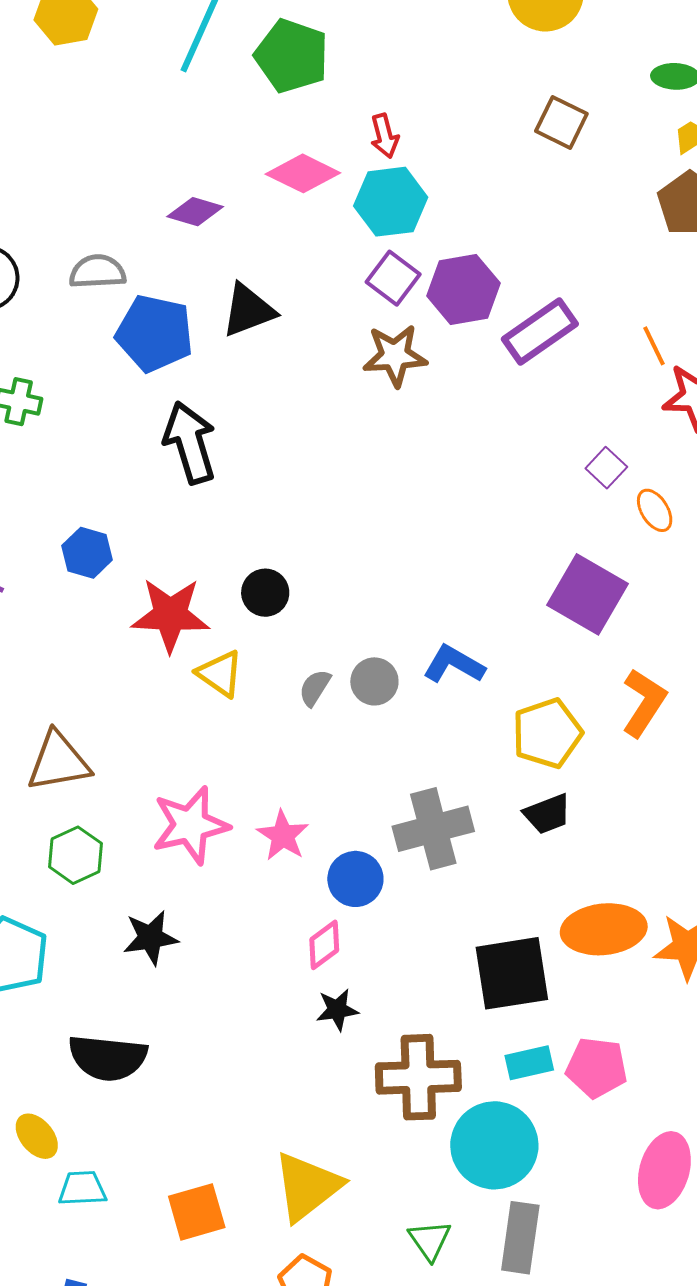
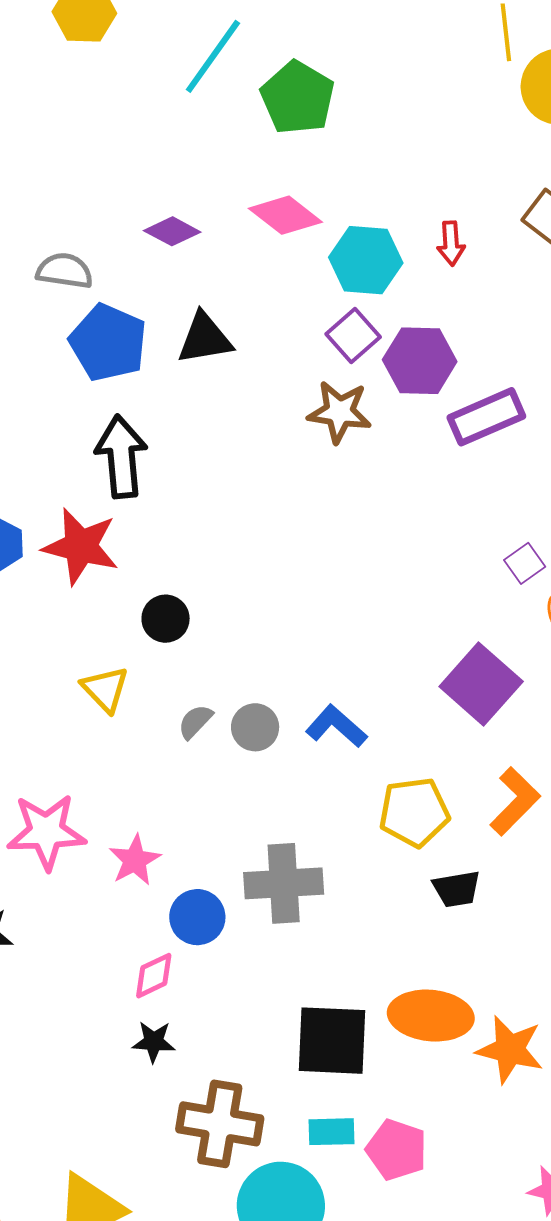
red arrow: (385, 136) -> (451, 243), moved
red star: (170, 615) -> (81, 546), moved
black trapezoid: (547, 814) -> (457, 889), moved

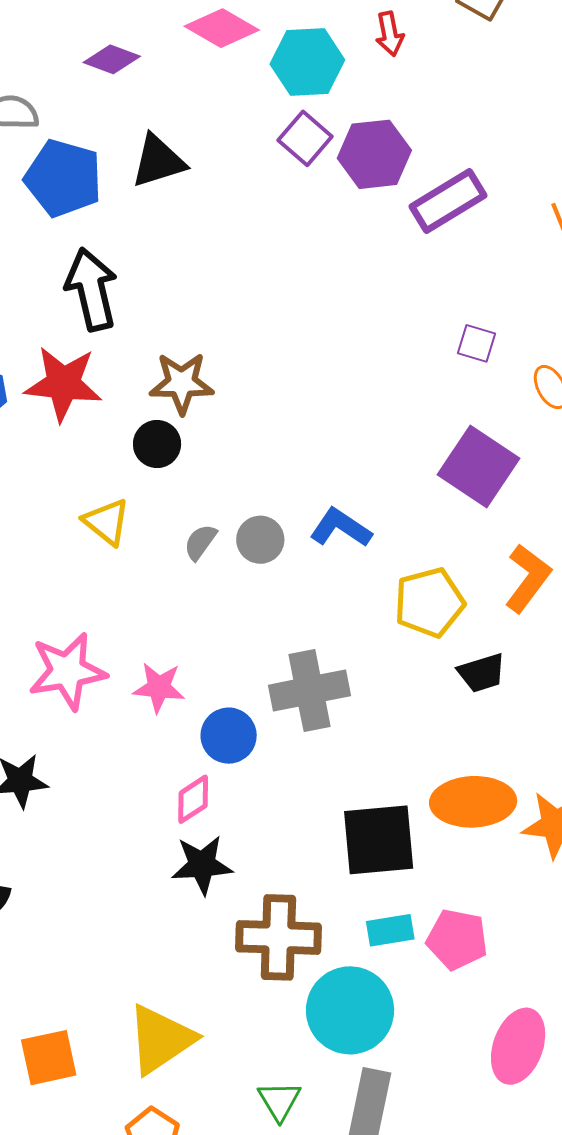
brown star: (339, 412) -> (182, 383), moved
purple square: (525, 563) -> (476, 343), moved, turned -30
pink star: (135, 860) -> (159, 688), turned -30
black star: (154, 1042) -> (202, 865), size x1.4

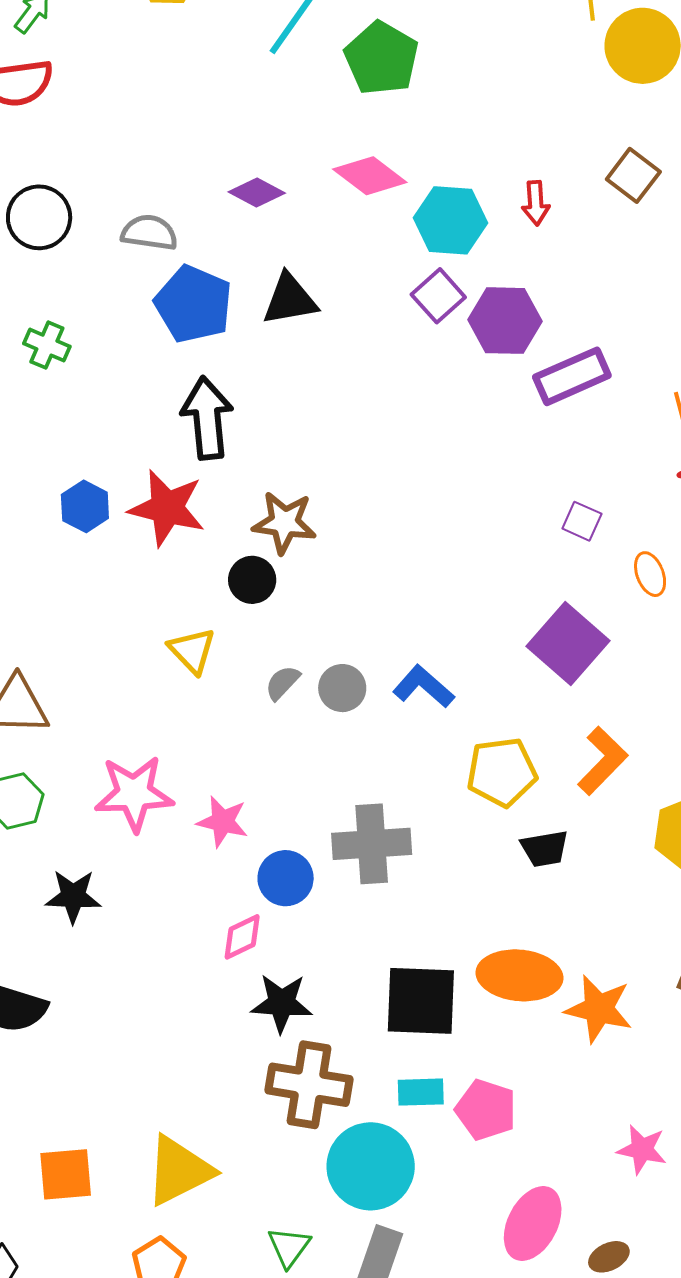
black star: (202, 865) -> (282, 1003), moved

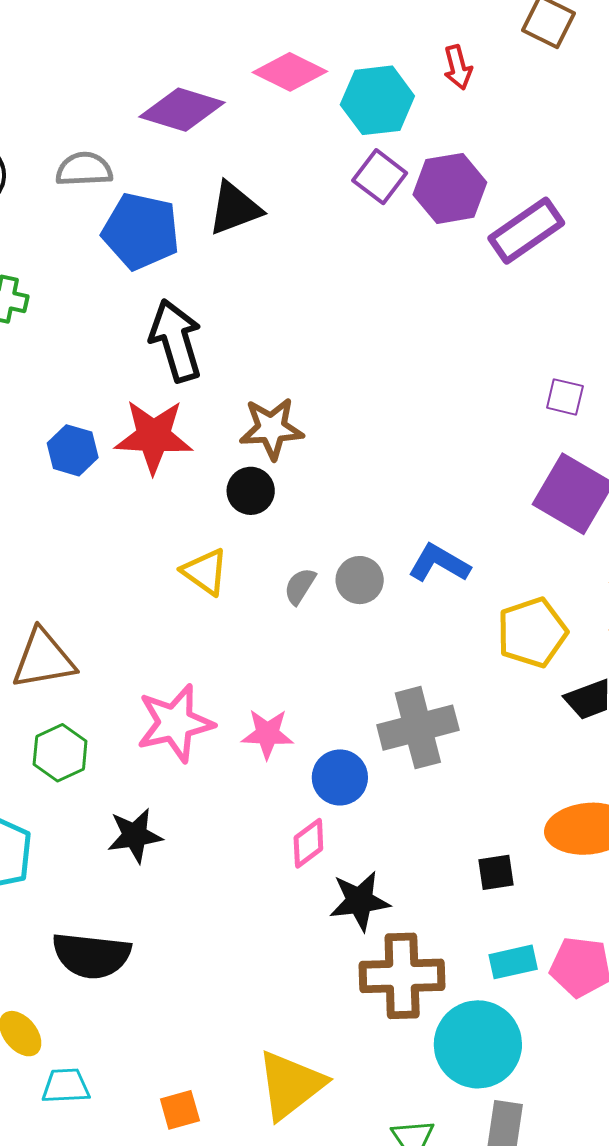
purple diamond: (257, 192) -> (182, 110), size x1.5
purple square: (582, 521) -> (565, 397), moved
black square: (421, 1001) -> (496, 872), size x0.5
orange square: (66, 1174) -> (180, 1110), size x0.7

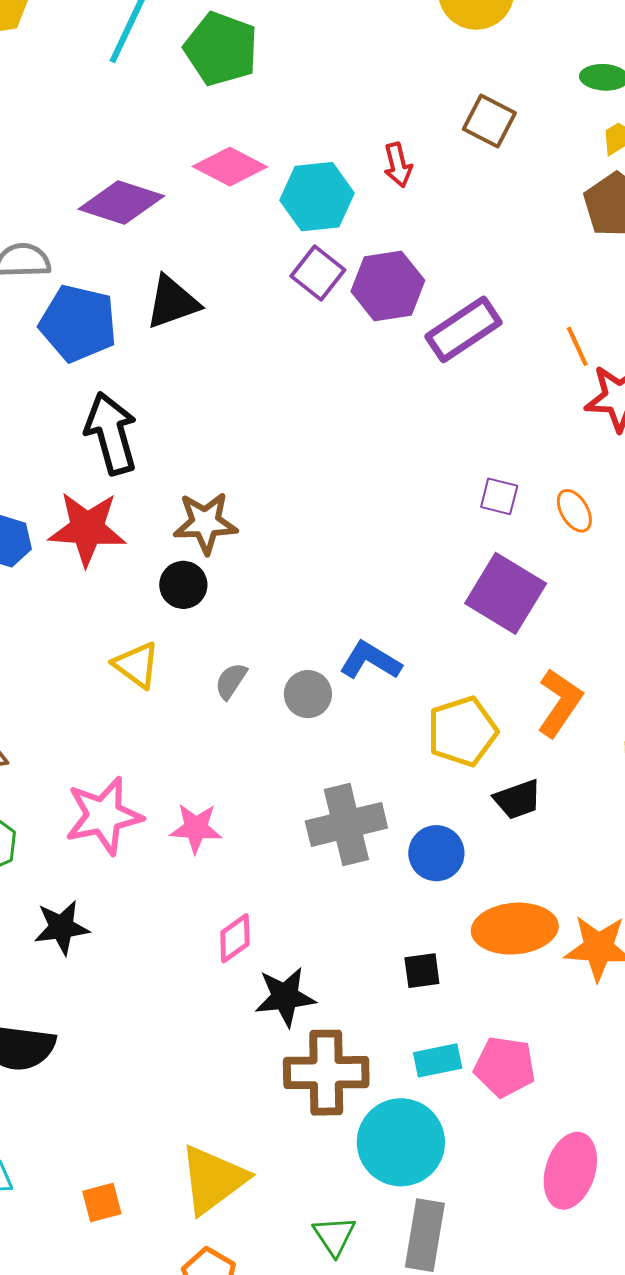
gray circle: (360, 580) -> (308, 694), moved
blue circle: (340, 777) -> (436, 853), moved

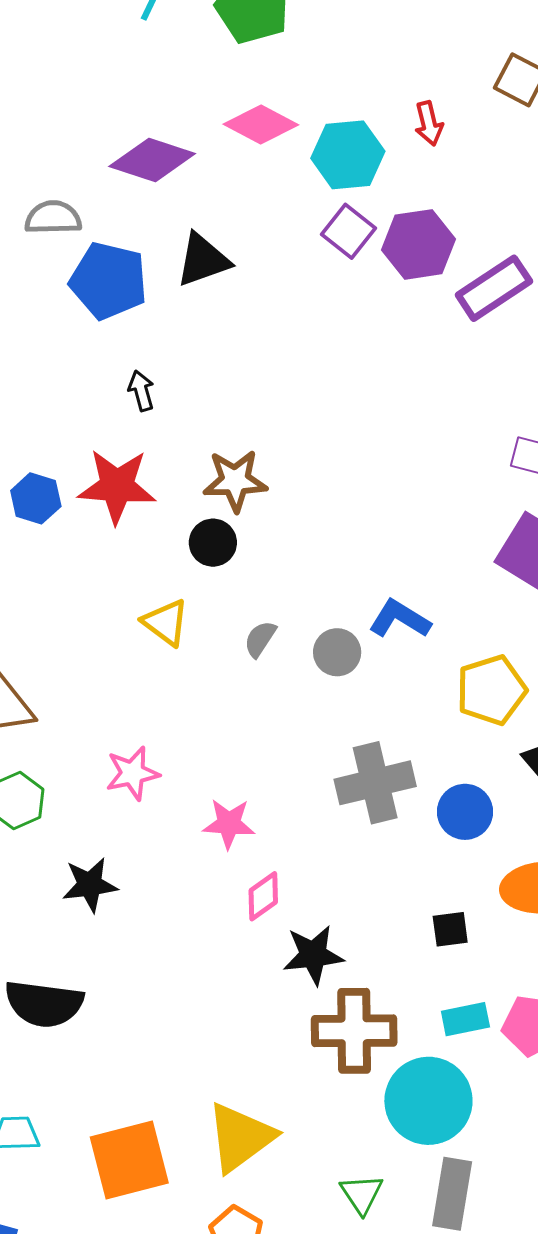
black arrow: (111, 433) -> (141, 391), size x0.5
pink star: (104, 816) -> (132, 773), size x0.7
pink star: (196, 828) -> (229, 824), moved
orange square: (102, 1203) -> (129, 1160), size x2.0

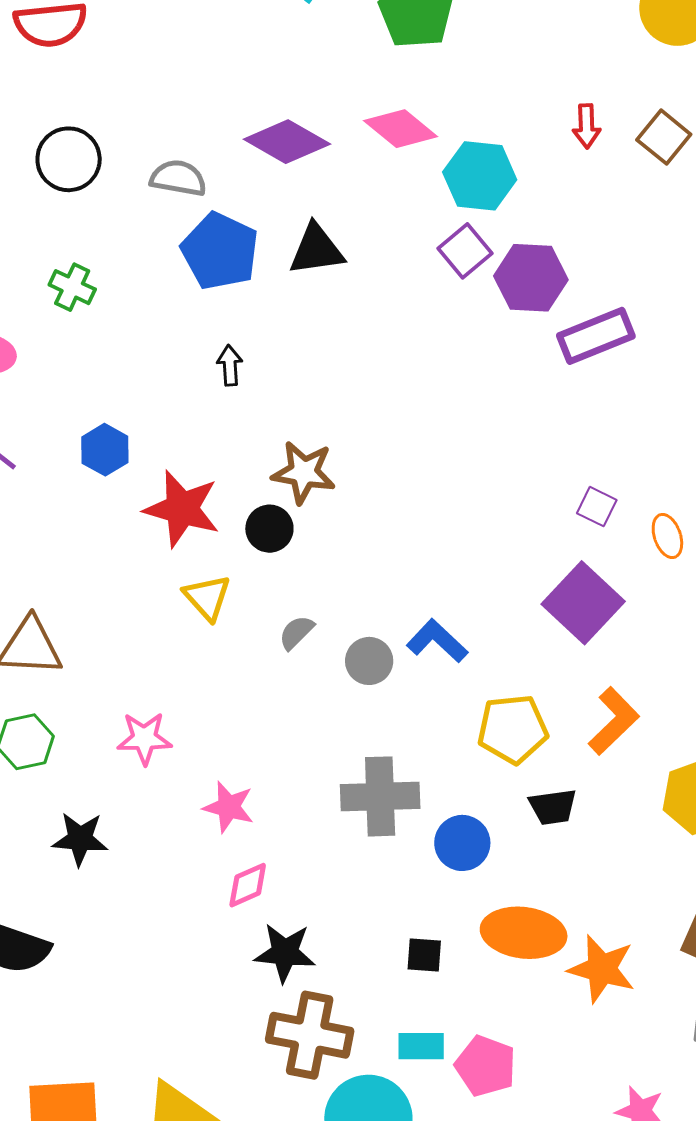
red arrow: (429, 123) -> (587, 126), moved
red star: (117, 486) -> (182, 509), moved

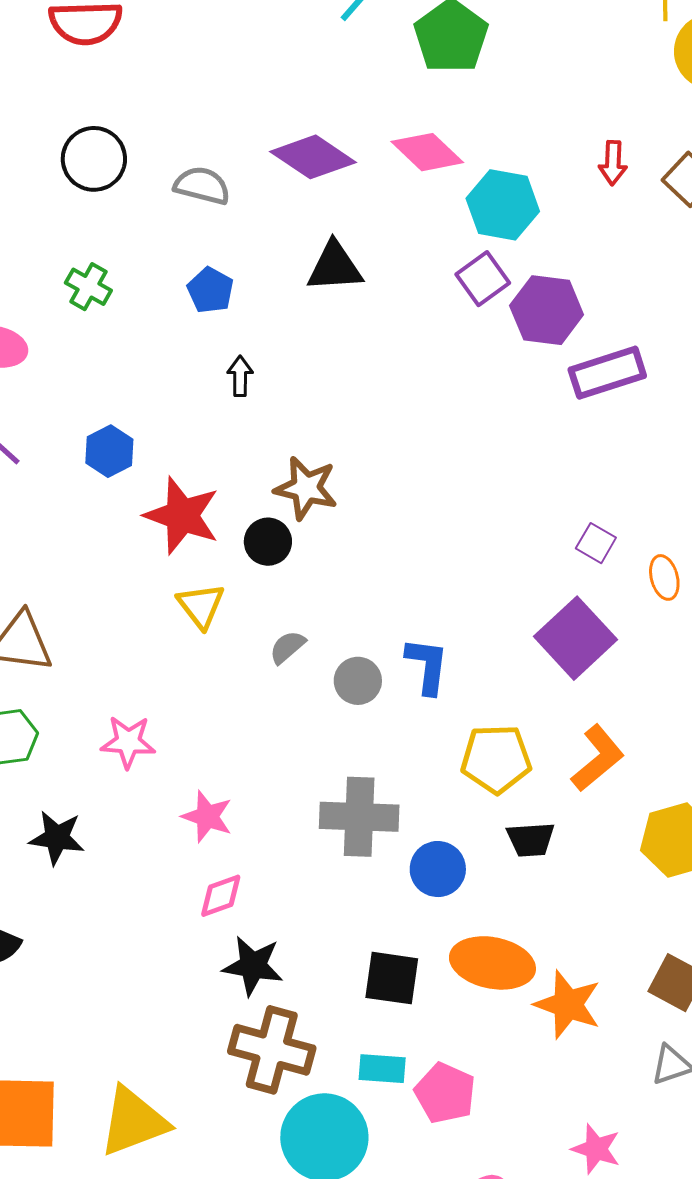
blue pentagon: (220, 251) -> (210, 290), moved, size x0.6
blue L-shape: (437, 641) -> (427, 666), turned 50
black square: (424, 955) -> (392, 978), size x1.5

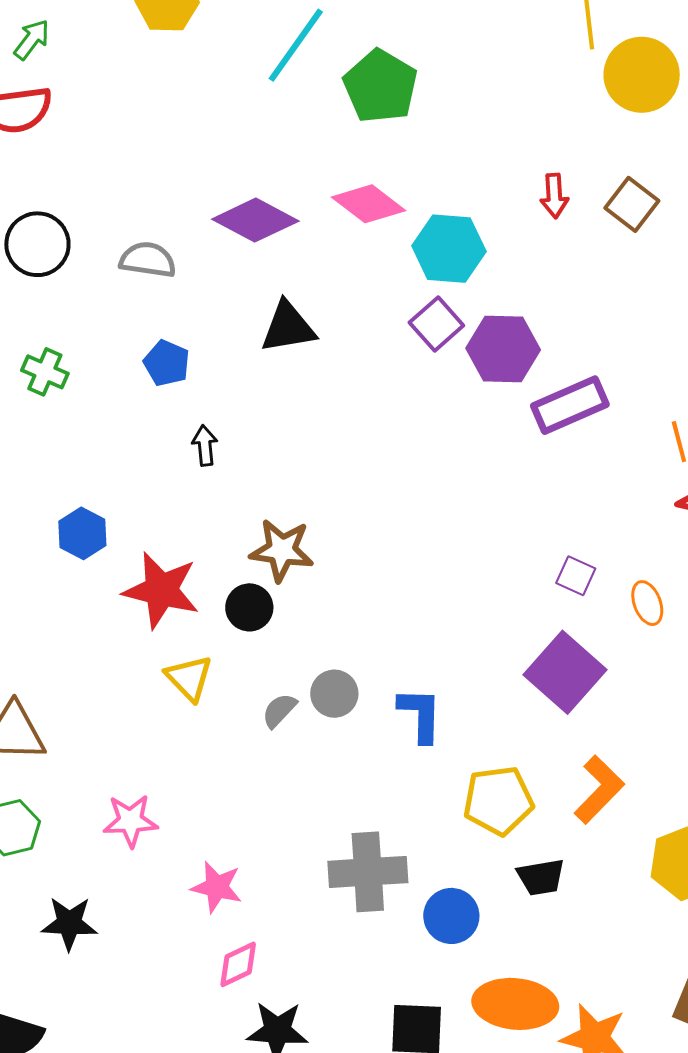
gray circle: (358, 681) -> (334, 694), moved

